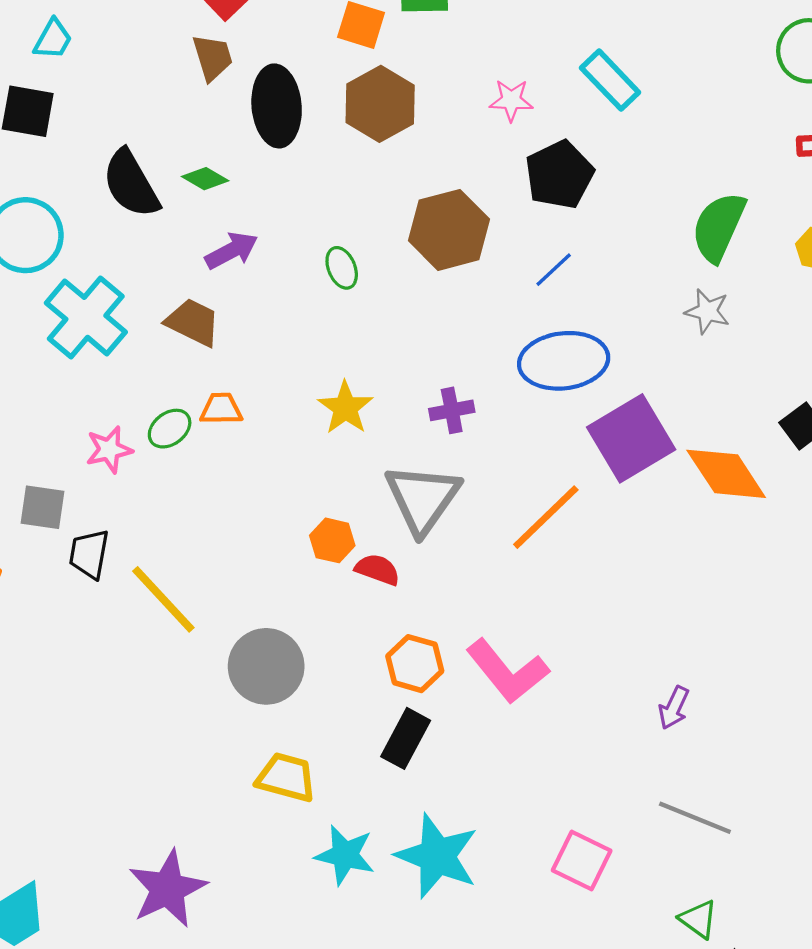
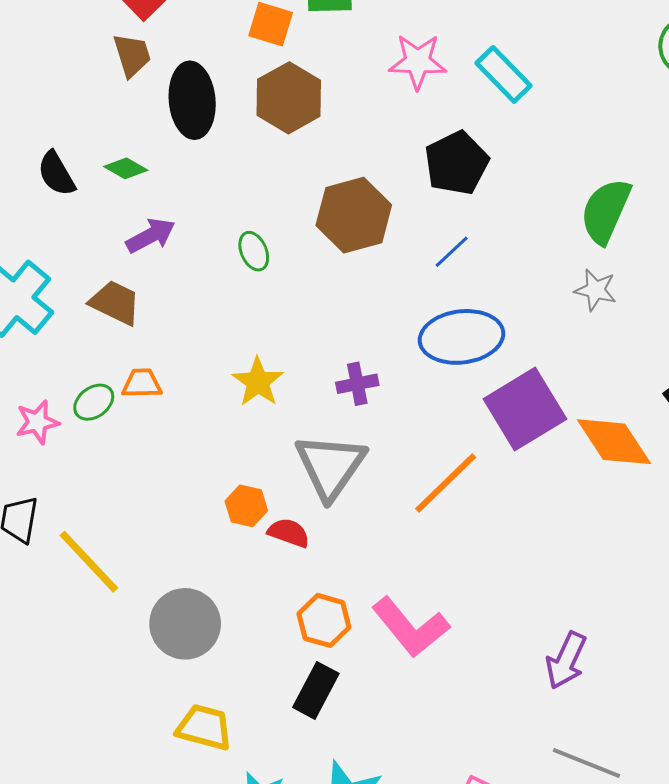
pink star: (511, 100) -> (418, 62), moved, size x1.4
black semicircle: (131, 184) -> (56, 174), size x0.7
purple arrow: (674, 708) -> (566, 660), size x1.4

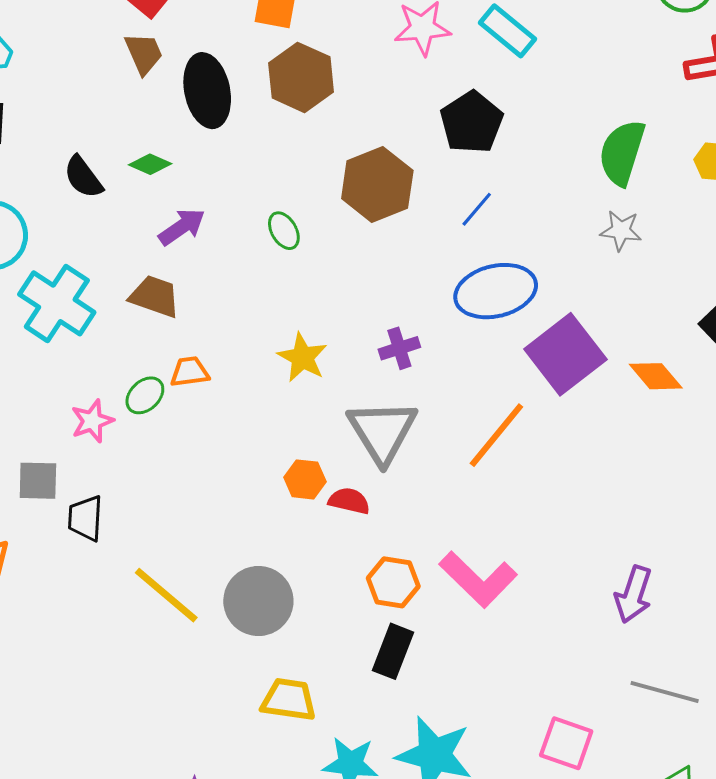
orange diamond: (614, 442) -> (656, 376), size x0.7
yellow line: (89, 562) -> (166, 595), moved

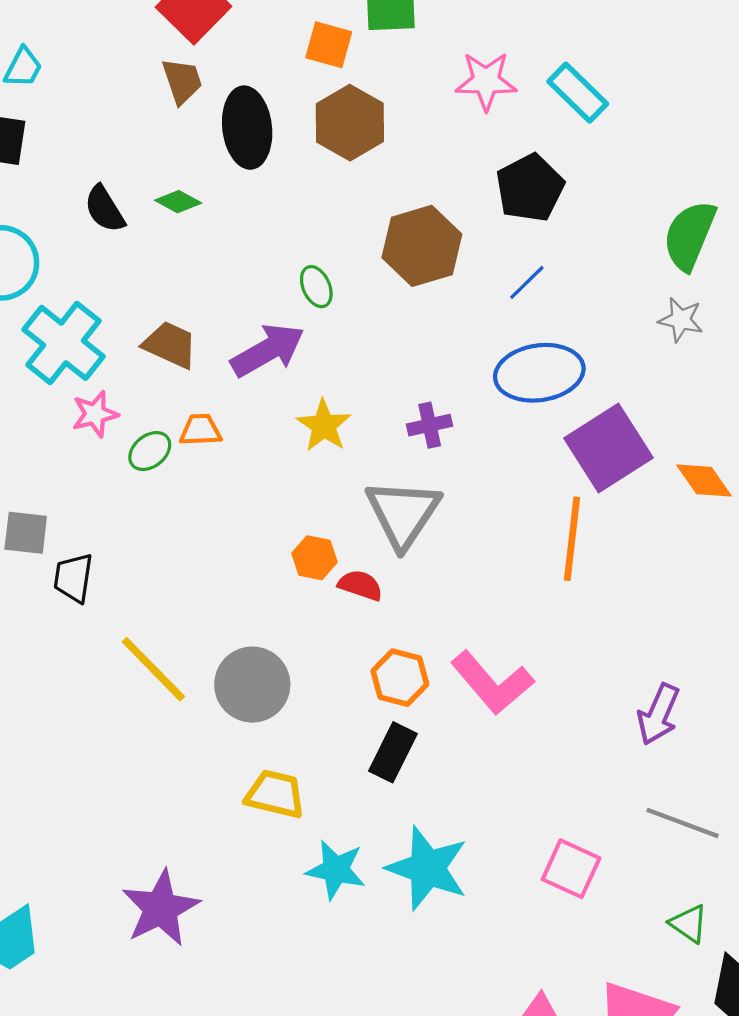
purple arrow: (182, 227) -> (268, 350), moved, size x1.4
pink star: (92, 421) -> (95, 414), moved
orange line: (496, 435) -> (572, 539), moved, turned -38

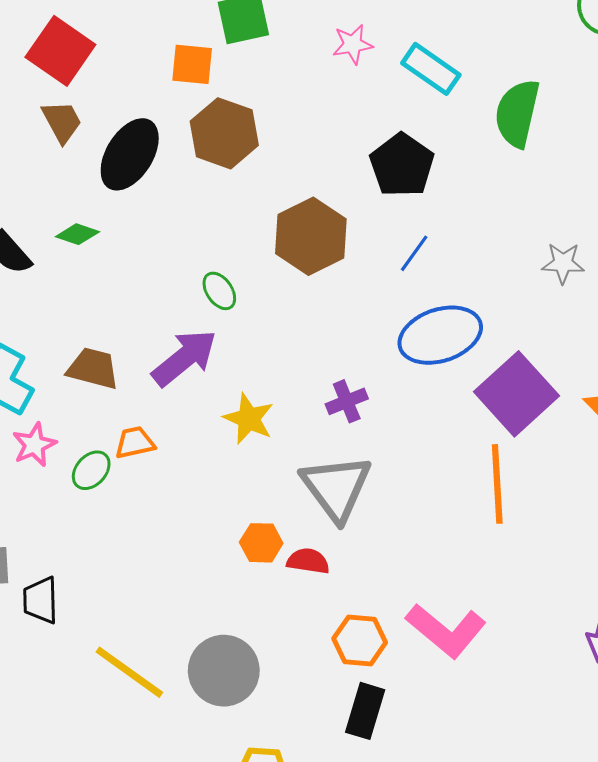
pink star: (486, 81) -> (353, 44), moved, size x0.7
black ellipse: (247, 128) -> (130, 154), turned 48
green semicircle: (690, 235) -> (517, 113), moved

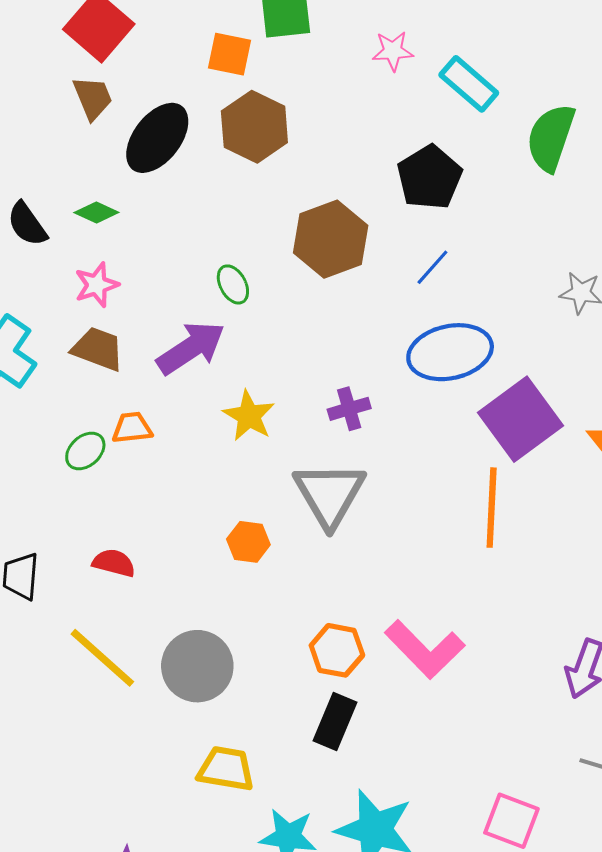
pink star: (34, 445) -> (97, 285), moved
red semicircle: (308, 561) -> (114, 563), moved

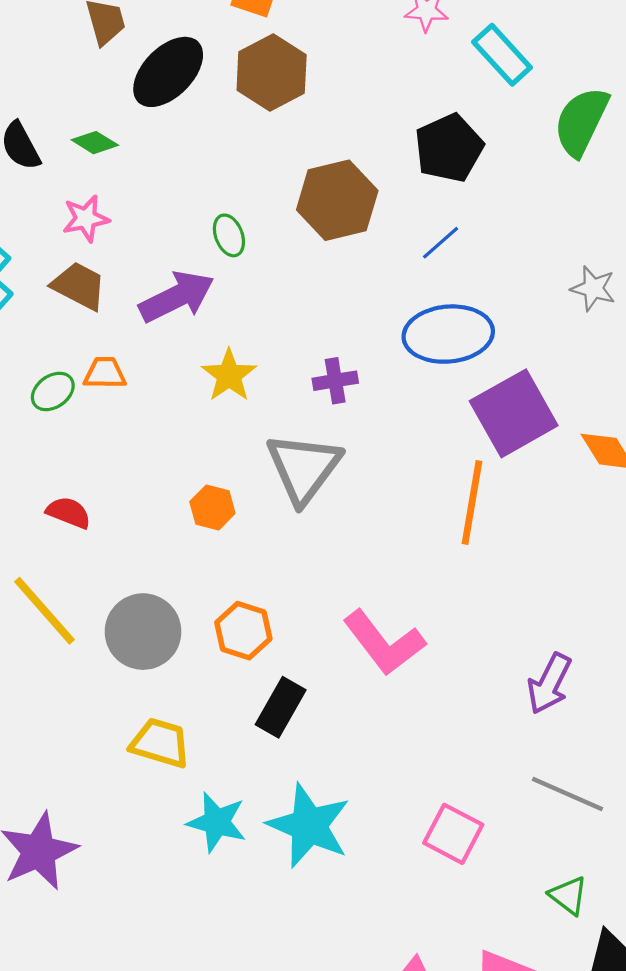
orange hexagon: (337, 650) -> (243, 631), moved

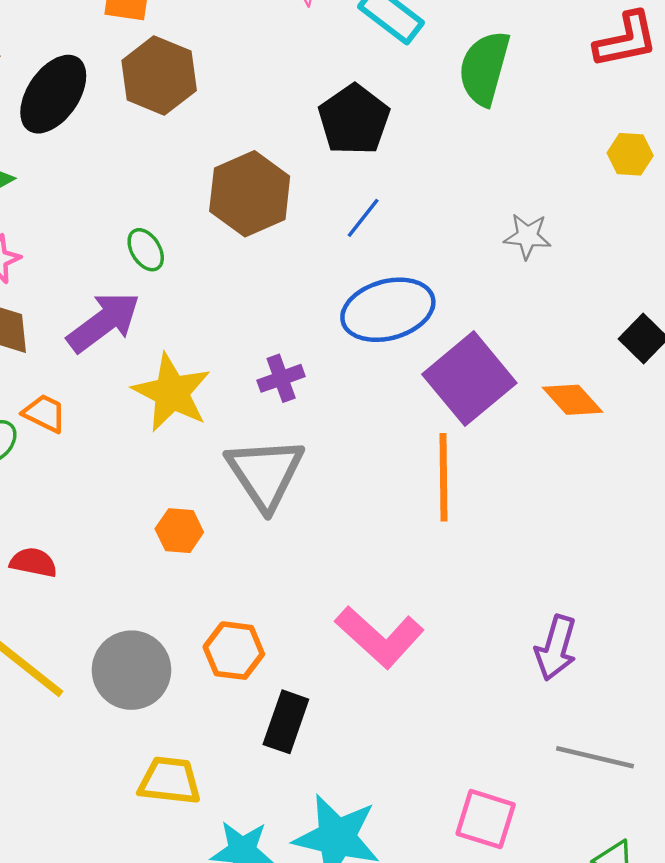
orange trapezoid: (105, 373) -> (44, 413), turned 36
yellow star: (229, 375) -> (172, 393), size x1.4

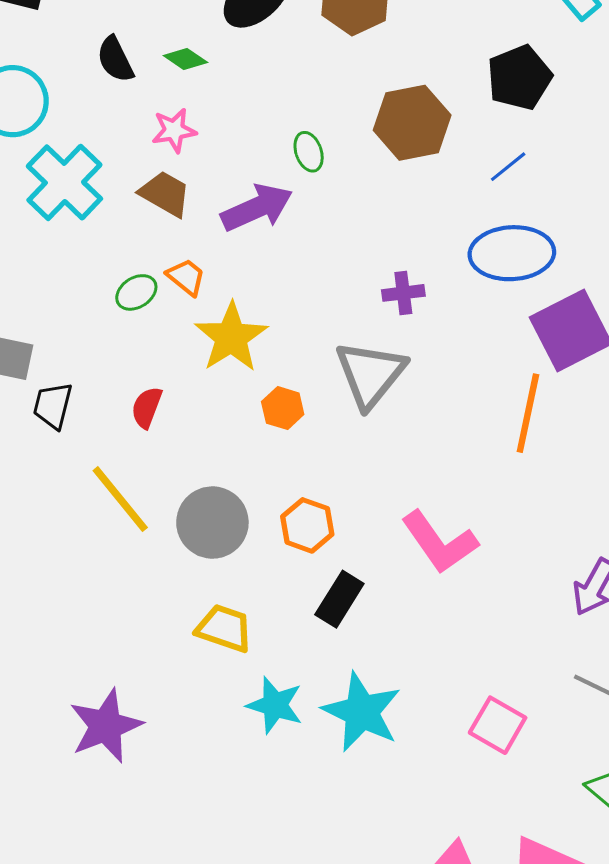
yellow star: (172, 393) -> (231, 337), moved
red semicircle: (33, 562) -> (147, 407), turned -93

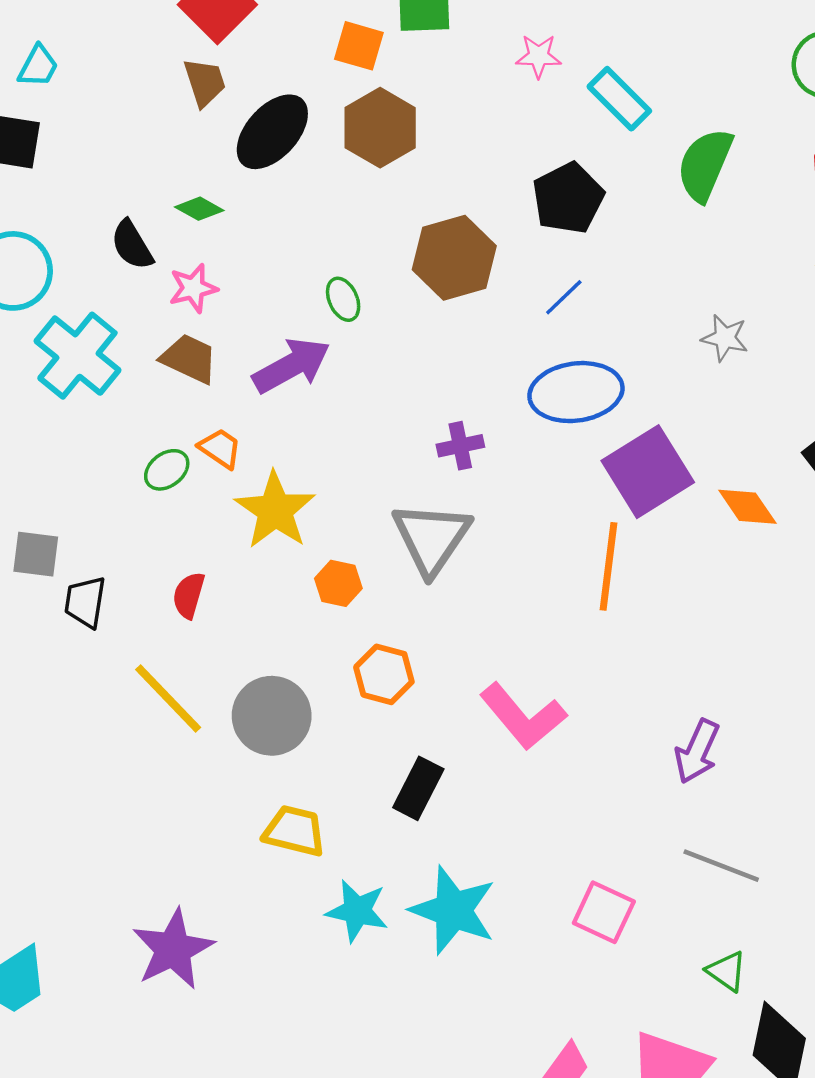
black semicircle: (115, 59) -> (132, 245), moved
orange hexagon: (307, 525) -> (384, 674), moved

